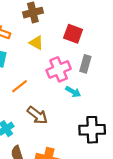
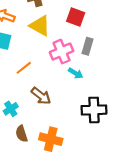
yellow triangle: (36, 43) -> (40, 26), size x1.5

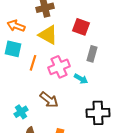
pink cross: (62, 52) -> (59, 67), moved
orange line: (24, 68) -> (33, 63), moved, turned -35

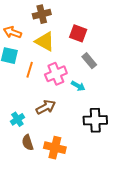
gray rectangle: (92, 54) -> (89, 61), turned -56
brown arrow: (49, 100) -> (46, 107), turned -66

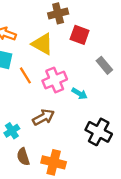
brown cross: (42, 14) -> (58, 13), moved
gray rectangle: (89, 61) -> (104, 65), moved
orange line: (30, 70) -> (25, 75), turned -49
black cross: (95, 120) -> (99, 132), turned 30

